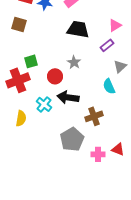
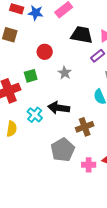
black trapezoid: (78, 29) -> (82, 35), moved
green square: (31, 61) -> (31, 76), moved
red circle: (55, 76) -> (45, 52), moved

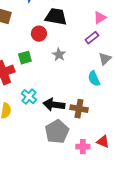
black trapezoid: (82, 35) -> (56, 17), moved
black arrow: (59, 108) -> (54, 105), moved
brown cross: (85, 127) -> (79, 109), turned 30

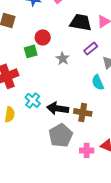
black trapezoid: (56, 17) -> (81, 22), moved
purple rectangle: (92, 38) -> (91, 48), moved
green square: (25, 58) -> (31, 51), moved

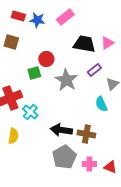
gray star: (63, 58) -> (66, 80), size x1.6
cyan cross: (33, 100) -> (30, 112), moved
pink cross: (87, 150) -> (89, 164), moved

